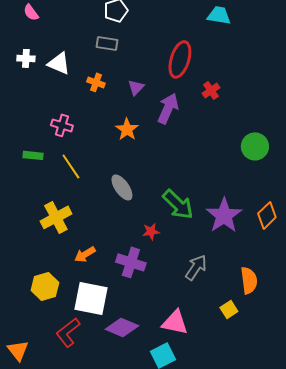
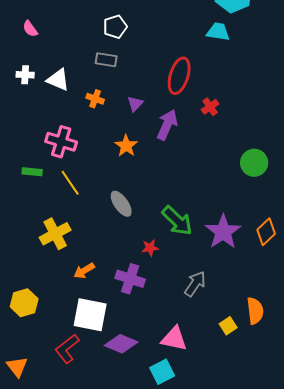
pink cross: (62, 125) -> (61, 142), size x1.4
orange semicircle: (249, 280) -> (255, 311), moved
yellow hexagon: (45, 286) -> (24, 303), moved

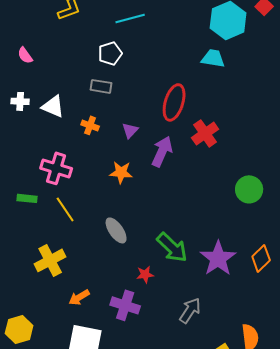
red cross: (210, 107) -> (205, 133), size x1.5
orange star: (126, 146) -> (121, 172), turned -30

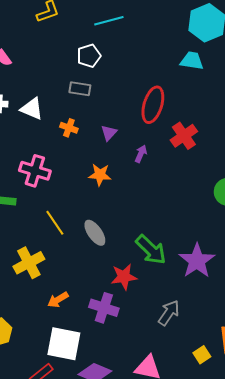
purple arrow: (162, 151) -> (141, 154), size x0.6
yellow line: (65, 209) -> (55, 223), moved
red star: (145, 274) -> (124, 277), size x1.5

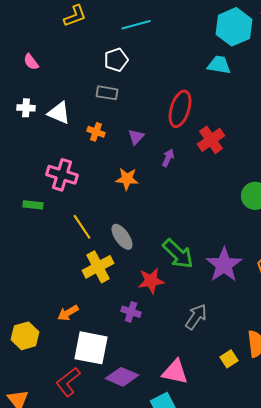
yellow cross: (29, 263) -> (98, 267), moved
orange arrow: (58, 300) -> (68, 313), moved
purple cross: (104, 308) -> (131, 312), size x0.7

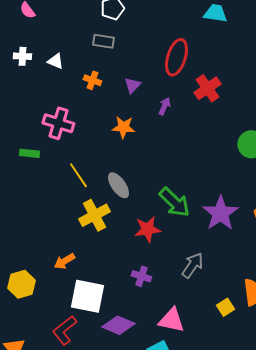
white triangle: (59, 113) -> (55, 61), size x0.7
purple cross: (131, 312) -> (141, 276), moved

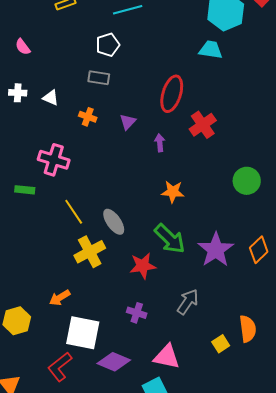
purple arrow: (164, 106) -> (160, 143), turned -30
orange star: (123, 127) -> (173, 192), moved

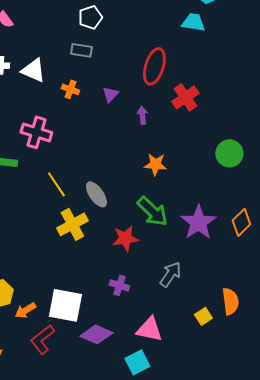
white triangle: (51, 98) -> (33, 70), size x1.5
orange arrow: (60, 298) -> (25, 310), moved

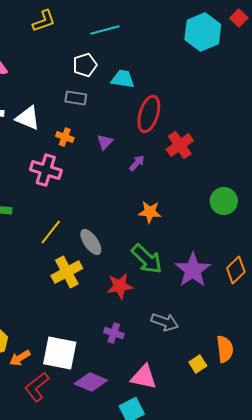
cyan trapezoid: (193, 22) -> (123, 79), moved
purple arrow: (142, 115) -> (137, 163), turned 48
pink cross: (36, 132) -> (46, 170), moved
yellow line: (56, 184) -> (51, 232), turned 72
gray arrow: (170, 274) -> (165, 322), turned 76

